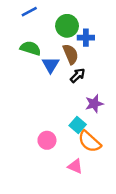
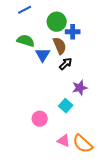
orange semicircle: (89, 141) -> (83, 144), moved

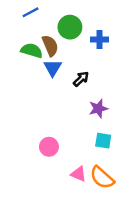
blue cross: (73, 32) -> (100, 39), moved
brown semicircle: (60, 46) -> (50, 46), moved
cyan square: (66, 106) -> (103, 141), moved, turned -32

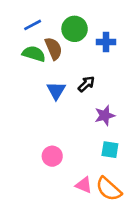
blue line: (30, 12) -> (33, 25), moved
blue triangle: (53, 68) -> (56, 91), moved

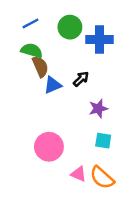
blue cross: (106, 42) -> (100, 39), size x1.5
brown semicircle: (54, 49) -> (40, 67), moved
blue triangle: (56, 91) -> (53, 85), turned 36
pink circle: (52, 156) -> (49, 147), size x1.5

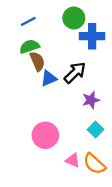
green circle: (70, 27) -> (74, 18), moved
green semicircle: (32, 51) -> (29, 46), turned -36
black arrow: (81, 79) -> (75, 73), size x1.5
cyan square: (103, 141) -> (95, 130), turned 35

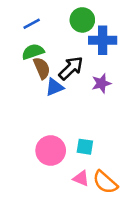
black arrow: (75, 73) -> (71, 68), moved
purple star: (91, 100) -> (101, 83), moved
cyan square: (95, 130) -> (85, 147), moved, turned -35

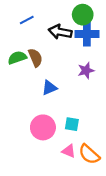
green circle: (82, 20) -> (83, 15), moved
green semicircle: (33, 52) -> (17, 58), moved
black arrow: (71, 68) -> (60, 32), moved, turned -125
blue triangle: (54, 87) -> (49, 88), moved

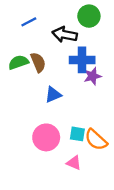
blue cross: (87, 34) -> (82, 60), moved
orange semicircle: (89, 154) -> (96, 140), moved

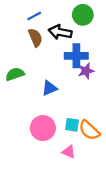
blue line: (29, 22) -> (34, 16), moved
green semicircle: (18, 62) -> (15, 74), moved
brown semicircle: (38, 62) -> (35, 37), moved

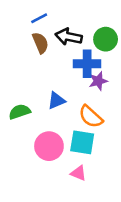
green circle: (83, 15) -> (106, 39), moved
green semicircle: (15, 74) -> (19, 112), moved
cyan square: (72, 125) -> (82, 142), size x1.5
orange semicircle: (89, 130) -> (91, 117), moved

